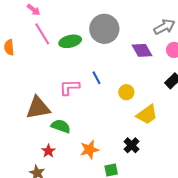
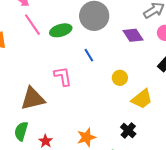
blue line: (97, 78) -> (89, 55), moved
pink L-shape: (69, 87) -> (63, 76), turned 85
green semicircle: (61, 126) -> (21, 131), moved, turned -90

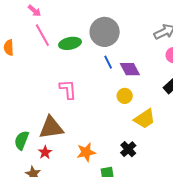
purple diamond: (133, 35) -> (130, 69), moved
blue line: (89, 55) -> (108, 62), moved
brown triangle: (33, 99) -> (51, 128), moved

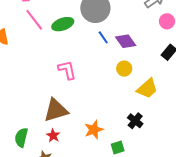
green semicircle: (22, 140) -> (21, 138), moved

